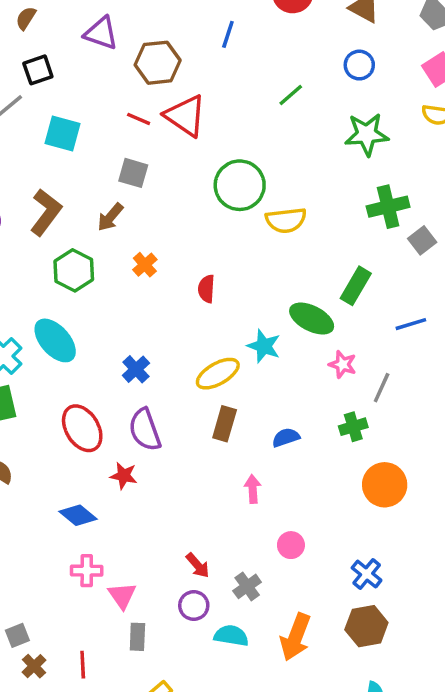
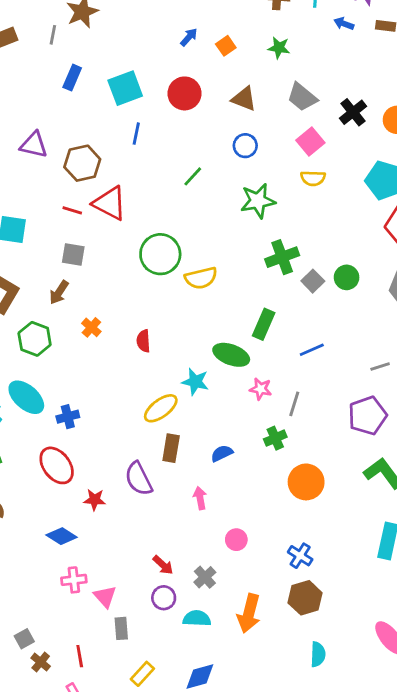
blue cross: (136, 369) -> (68, 417), moved, turned 35
purple semicircle: (145, 430) -> (139, 479), moved

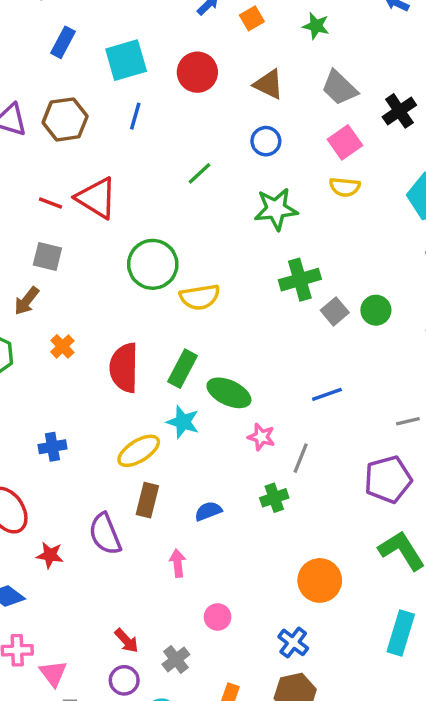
brown hexagon: (82, 163) -> (65, 119), moved
green rectangle: (264, 324) -> (183, 369), moved
red semicircle: (143, 341) -> (124, 368), size x1.8
blue cross: (68, 417) -> (52, 447), moved
orange circle: (306, 482) -> (320, 580), moved

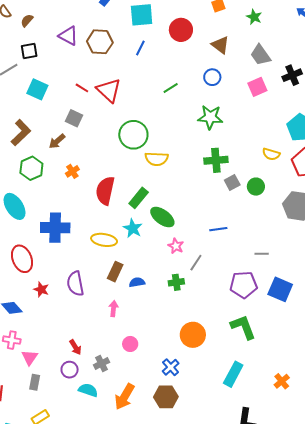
yellow semicircle: (345, 187) -> (271, 154), moved
blue cross: (52, 447) -> (55, 228), size x1.8
yellow ellipse: (139, 451) -> (104, 240), turned 30
brown rectangle: (147, 500) -> (115, 272), moved

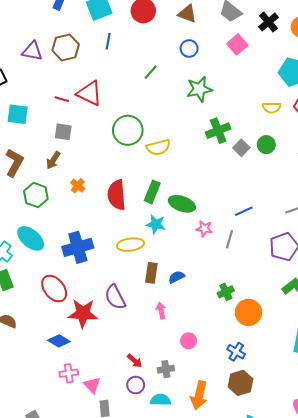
blue line: (218, 229) -> (244, 211), moved
green cross: (176, 282) -> (226, 292), moved
red star: (41, 289) -> (83, 313), size x1.8
gray cross: (102, 364) -> (166, 369), turned 35

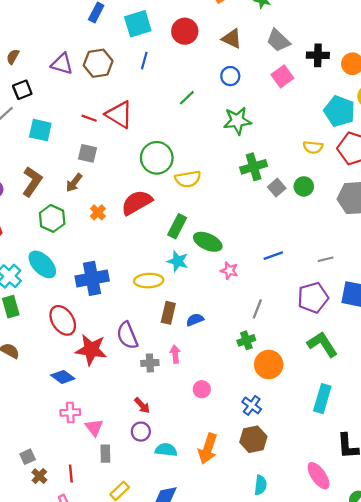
black cross: (268, 22) -> (318, 55), turned 36
red semicircle: (117, 195) -> (137, 202), moved, turned 60
gray line: (229, 239) -> (257, 309), moved
gray cross: (166, 369) -> (150, 363), moved

